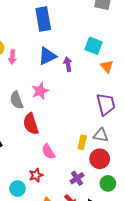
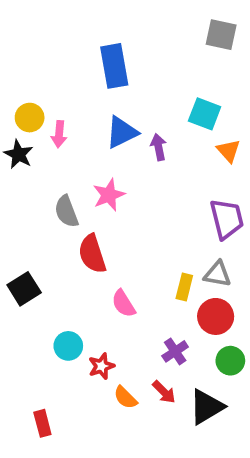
red star: (36, 175) -> (101, 366), moved
cyan circle: (17, 189) -> (68, 346), moved

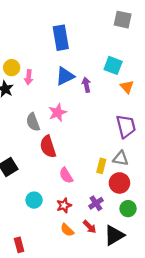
red star: (101, 366) -> (64, 205), moved

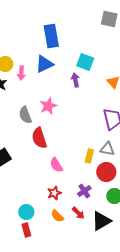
cyan square: (113, 65) -> (85, 62), moved
blue triangle: (65, 76) -> (44, 64), moved
cyan circle: (34, 200) -> (26, 212), moved
red rectangle: (19, 245) -> (26, 230), moved

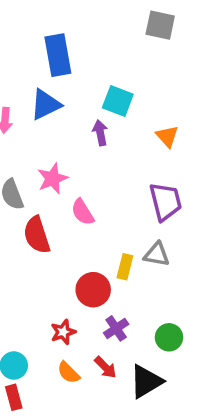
pink semicircle: (56, 165) -> (83, 212), moved
red circle: (106, 172) -> (93, 290), moved

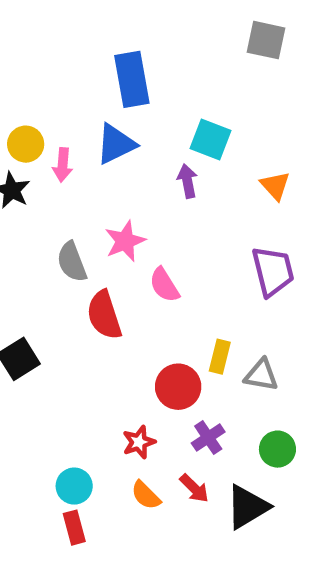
gray triangle: (157, 254) -> (261, 375), moved

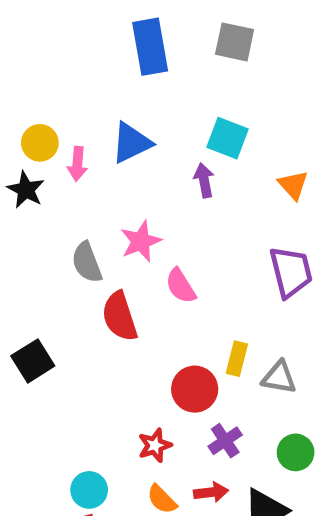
gray square: (266, 40) -> (235, 42), moved
blue rectangle: (132, 79) -> (150, 47), moved
red arrow: (194, 488) -> (211, 492), turned -52

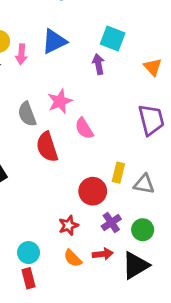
green circle: (296, 452) -> (143, 230), moved

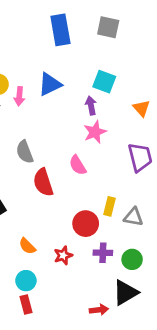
pink star: (60, 101) -> (95, 132), moved
purple cross: (111, 223) -> (103, 253), turned 36
red arrow: (103, 254) -> (99, 310), moved
orange semicircle: (73, 258) -> (27, 246), moved

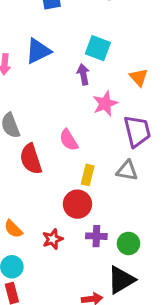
pink star: (95, 132) -> (105, 104), moved
yellow rectangle: (110, 206) -> (88, 175), moved
gray triangle: (133, 217) -> (127, 171), moved

